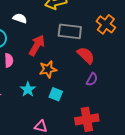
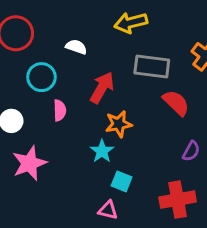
purple semicircle: (92, 79) -> (191, 151), moved
cyan star: (28, 89) -> (102, 151), moved
cyan square: (56, 94) -> (122, 181), moved

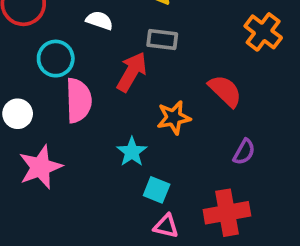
gray rectangle: (152, 67) -> (162, 40), moved, size x0.7
pink semicircle: (60, 110) -> (79, 100), size x1.6
orange star: (119, 124) -> (174, 118), moved
pink triangle: (108, 210) -> (166, 226), moved

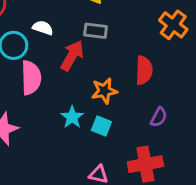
white semicircle: (99, 20) -> (43, 28), moved
red semicircle: (225, 91) -> (144, 70), turned 48
cyan square: (157, 190) -> (101, 126), moved

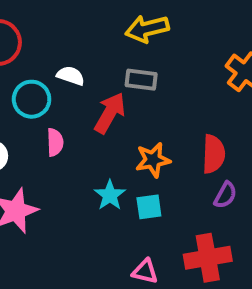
red semicircle: (144, 70) -> (214, 154), moved
pink semicircle: (31, 78) -> (55, 142), size x0.6
cyan square: (101, 126) -> (149, 207), turned -30

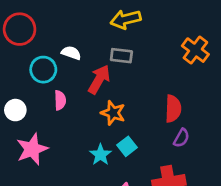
orange star: (153, 160) -> (113, 113), moved, turned 30
cyan star: (110, 195) -> (100, 155), moved
cyan square: (149, 207) -> (127, 146), turned -30

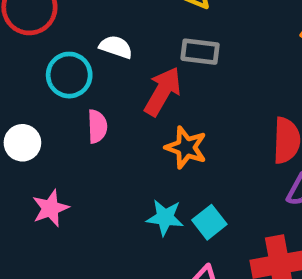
cyan square: (127, 146) -> (209, 222), moved
pink star: (32, 149) -> (50, 208), size x0.7
cyan star: (100, 155) -> (165, 218), turned -30

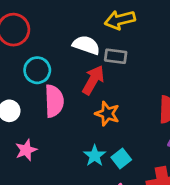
white semicircle: (116, 47) -> (86, 45), moved, size x1.4
pink semicircle: (97, 126) -> (54, 101), size x1.6
cyan star: (165, 218) -> (95, 156), turned 30

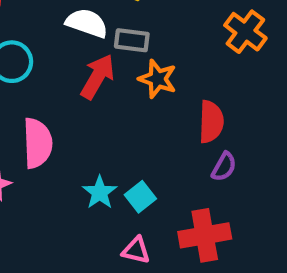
pink semicircle: (54, 101) -> (37, 143), moved
orange star: (107, 114) -> (158, 79), moved

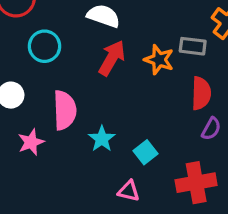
gray rectangle: (132, 40) -> (193, 46), moved
cyan star: (100, 192) -> (102, 139), moved
pink triangle: (136, 250) -> (129, 191), moved

